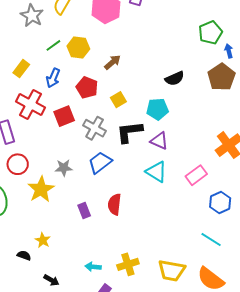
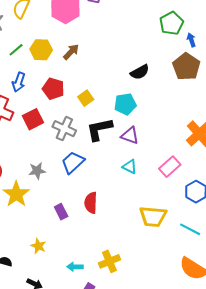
brown arrow: (112, 62) -> (71, 52), moved
cyan triangle: (156, 172) -> (130, 167), size x0.7
yellow star: (43, 240) -> (38, 246), moved
yellow trapezoid: (172, 270) -> (153, 216), moved

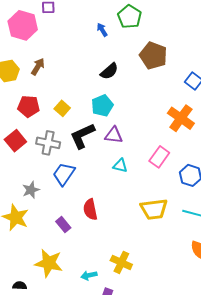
blue arrow: (191, 40) -> (102, 30), moved
yellow star: (38, 246) -> (49, 263), size x1.8
yellow cross: (109, 261) -> (121, 262), turned -30

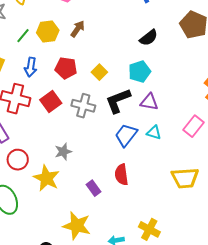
blue trapezoid: (64, 174) -> (126, 135), moved

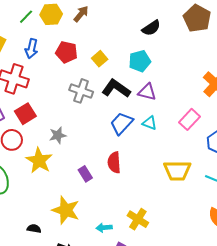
red square: (51, 101) -> (25, 114), moved
black L-shape: (118, 101) -> (116, 88), turned 52

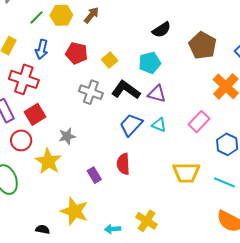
brown pentagon: (197, 18) -> (203, 46), moved

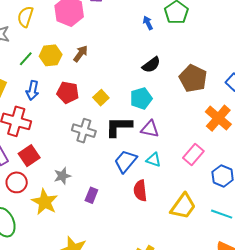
black L-shape: (126, 90) -> (119, 127), turned -32
red semicircle: (123, 164) -> (140, 191), moved
yellow trapezoid: (186, 173) -> (183, 206), turned -52
purple rectangle: (94, 175) -> (91, 195), moved, turned 56

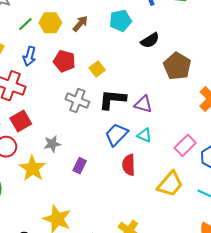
brown pentagon: (193, 78) -> (177, 66), moved
cyan pentagon: (141, 98) -> (120, 21), moved
pink rectangle: (193, 155) -> (185, 145), moved

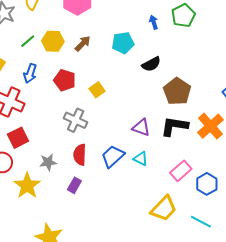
black L-shape: (112, 99) -> (174, 126), moved
red semicircle: (129, 165) -> (80, 155), moved

